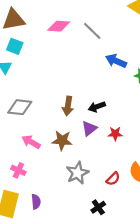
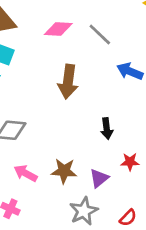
brown arrow: (68, 106) -> (68, 82), moved, size x1.4
black arrow: (97, 107) -> (107, 129), turned -77
purple triangle: (89, 128) -> (99, 178), moved

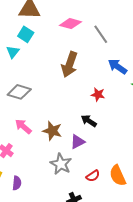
black arrow: (107, 129) -> (89, 121), moved, turned 119
red star: (130, 162) -> (98, 94), moved
gray star: (84, 211) -> (61, 164), turned -30

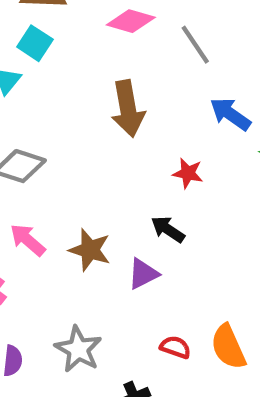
brown arrow: (69, 65) -> (128, 109), turned -30
gray star: (61, 164) -> (78, 349), moved
red semicircle: (93, 176) -> (175, 347), turned -128

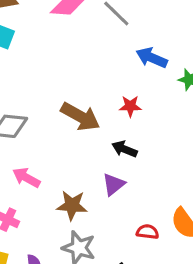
brown arrow: (128, 109) -> (80, 116), moved, turned -39
brown star: (90, 250) -> (72, 205), moved

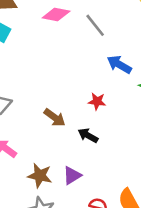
brown arrow: (80, 116) -> (55, 117), moved, size x0.7
purple triangle: (114, 184) -> (72, 175), moved

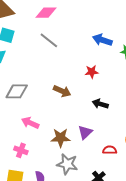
gray line: (95, 25) -> (49, 40), moved
black arrow: (88, 135) -> (100, 104), moved

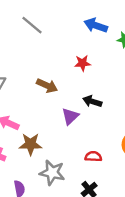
purple triangle: (85, 132) -> (70, 116), moved
brown star: (61, 138) -> (31, 144), moved
red semicircle: (110, 150) -> (93, 157), moved

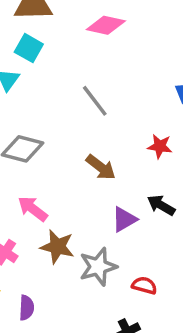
gray line: (32, 25) -> (95, 101), moved
gray star: (52, 173) -> (98, 267), moved, turned 30

